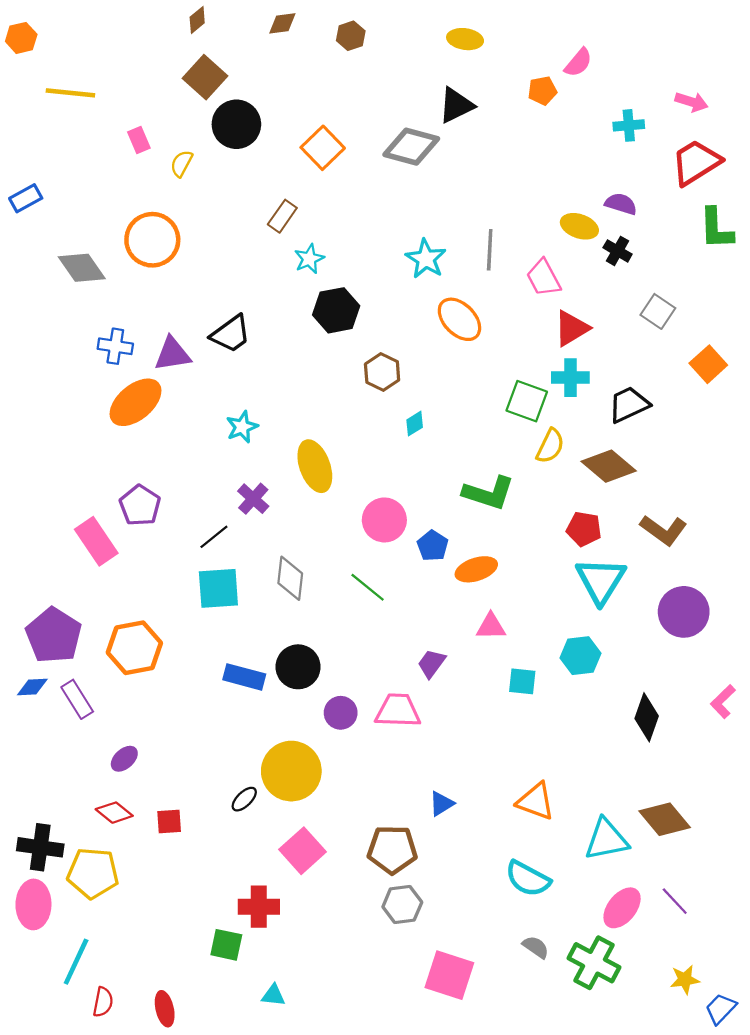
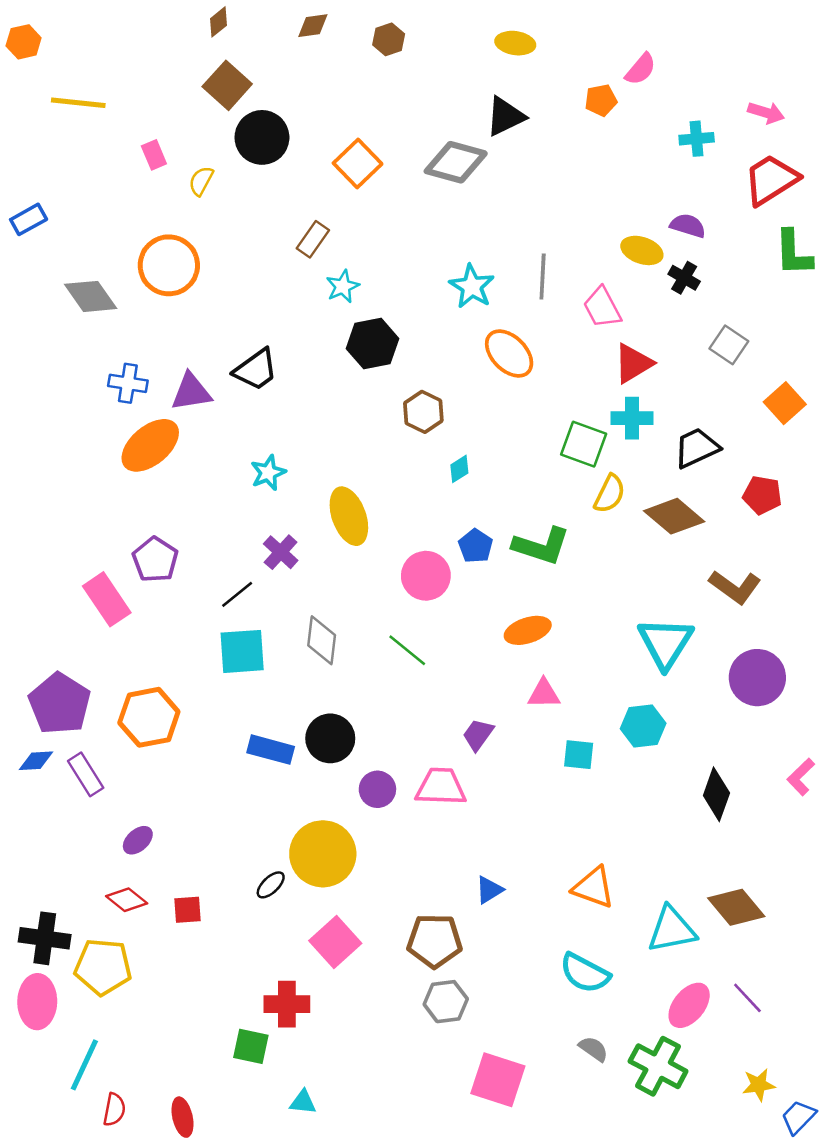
red pentagon: (584, 529) -> (762, 495), moved
blue pentagon: (433, 546) -> (476, 546), moved

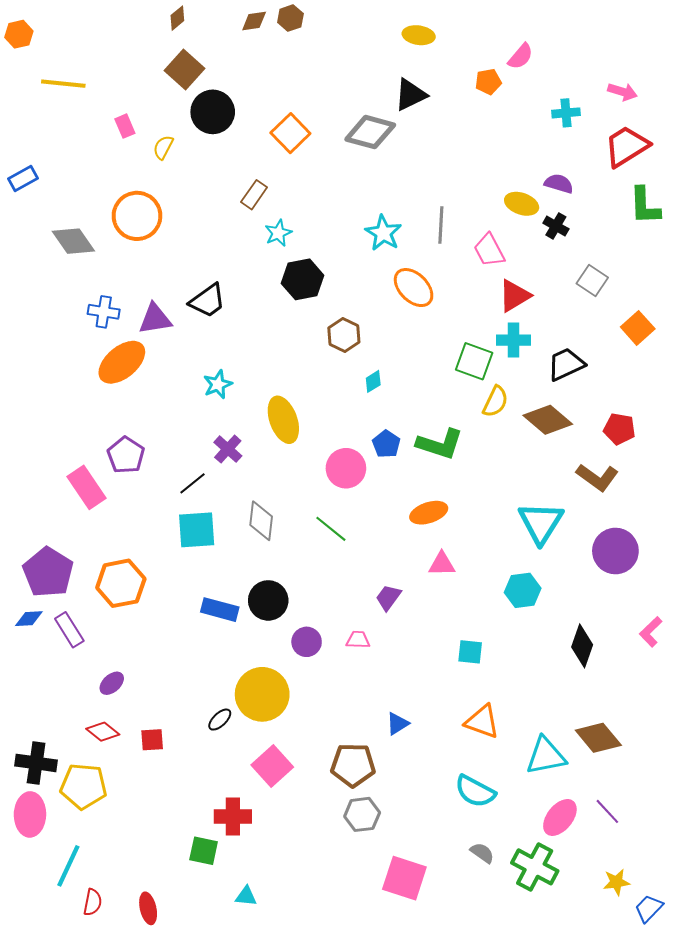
brown hexagon: (389, 39) -> (290, 18), moved
red pentagon: (762, 495) -> (619, 429), moved
cyan square: (579, 755) -> (470, 652), moved
pink trapezoid: (441, 787) -> (358, 640), size x0.6

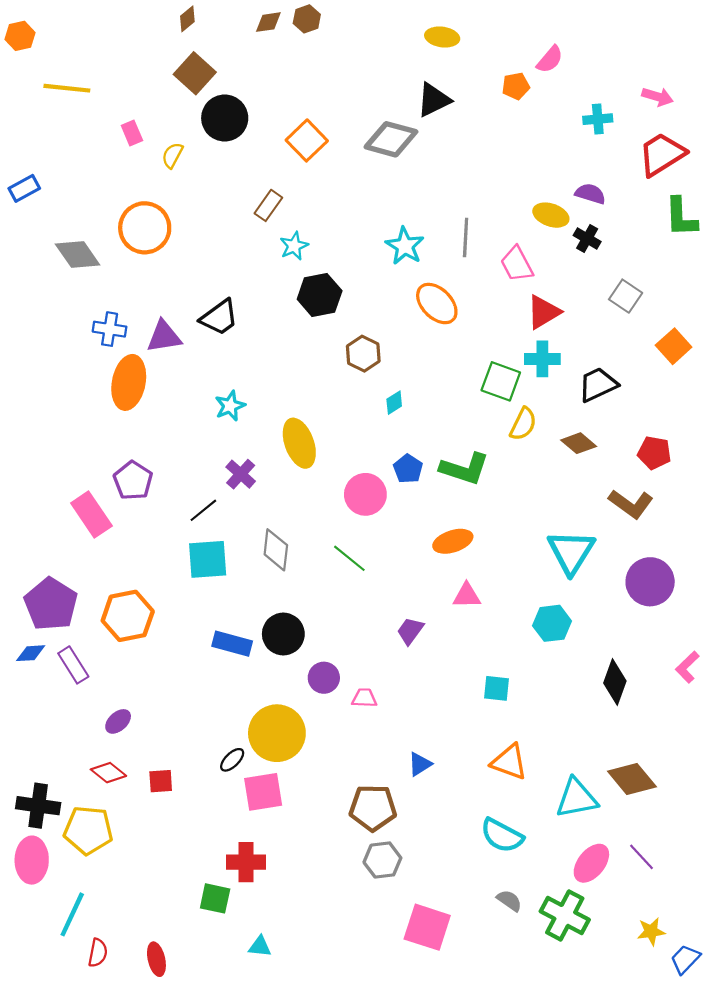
orange ellipse: (122, 362) -> (129, 382), turned -39
brown diamond: (548, 420) -> (579, 443), size x0.7
pink trapezoid: (358, 640) -> (364, 698), moved
pink square: (272, 766) -> (263, 792), moved, turned 33

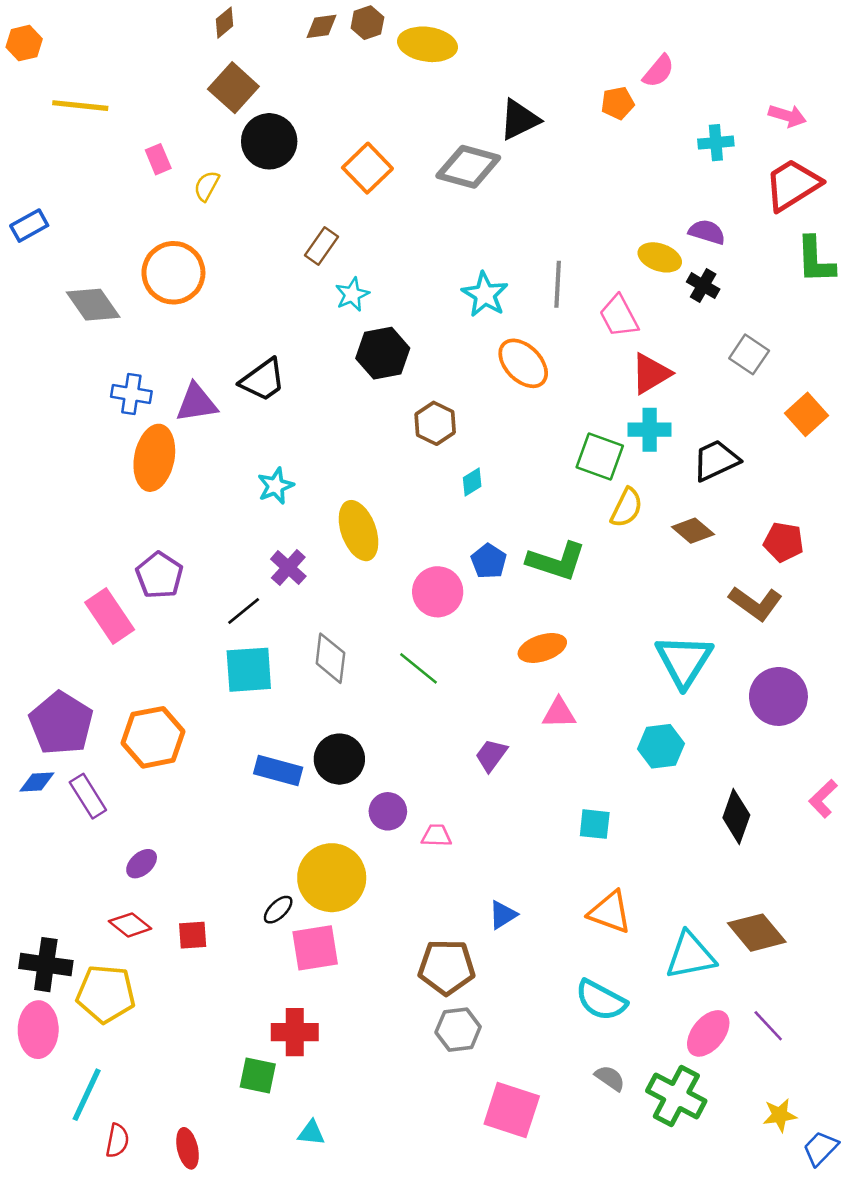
yellow ellipse: (442, 37) -> (427, 44), moved, size x1.4

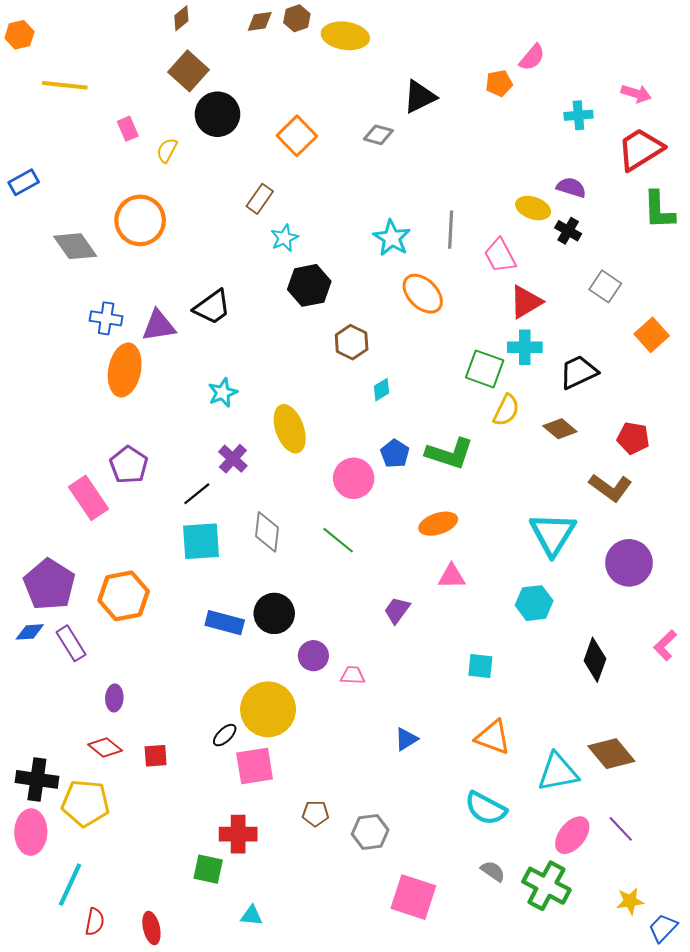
gray diamond: (468, 167) -> (378, 135), size x0.6
purple ellipse: (142, 864) -> (114, 698), turned -45
brown pentagon: (447, 967) -> (315, 813), moved, size x0.6

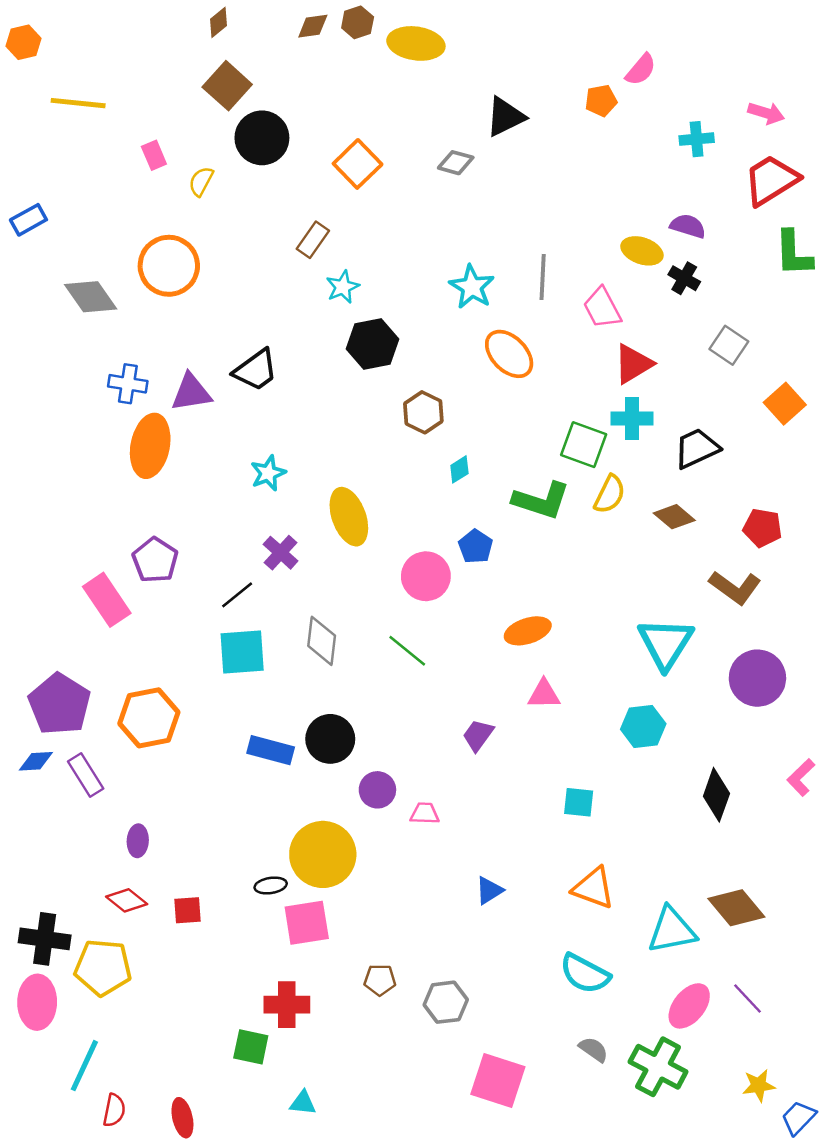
green L-shape: (450, 454) -> (541, 500), moved
black ellipse: (225, 735) -> (271, 885), turned 35

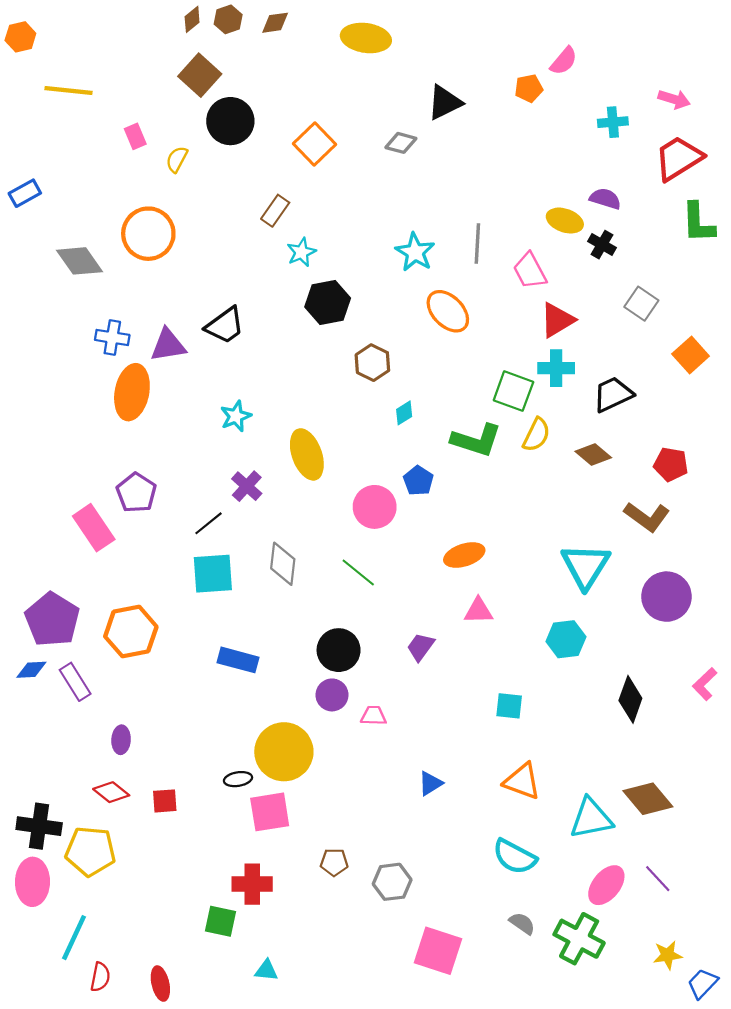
brown hexagon: (358, 22) -> (228, 19), moved
black circle: (330, 739) -> (339, 650), moved

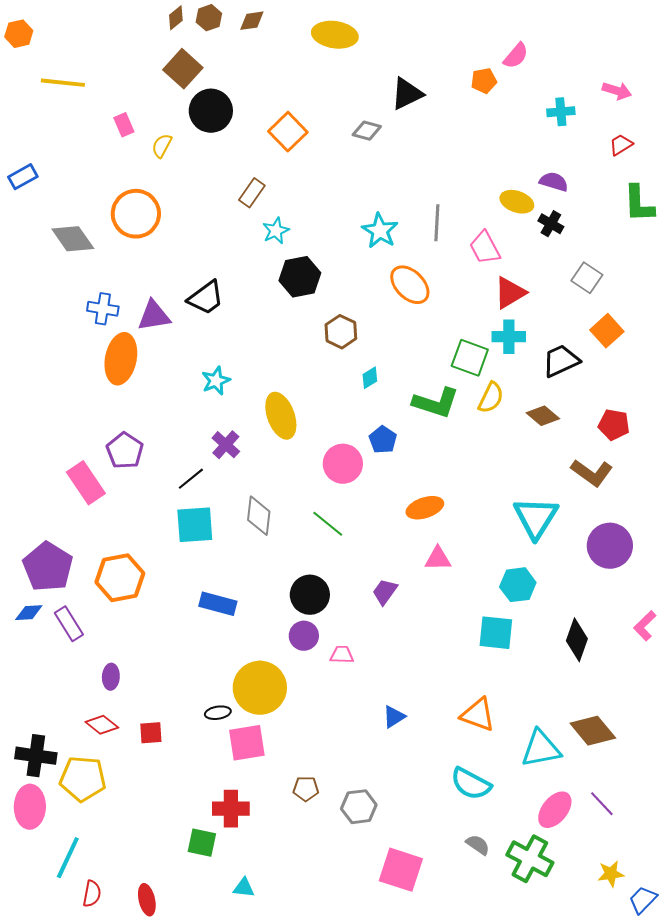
red trapezoid: (679, 158) -> (621, 145), size x0.5
orange square: (691, 355) -> (607, 331), moved
cyan square: (509, 706) -> (496, 633), moved, size x1.4

